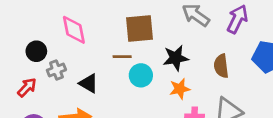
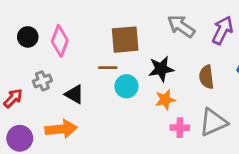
pink diamond: (74, 30) -> (60, 41), turned 32
black circle: (36, 51) -> (28, 37), moved

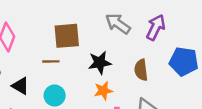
cyan circle: (126, 86) -> (55, 96), moved

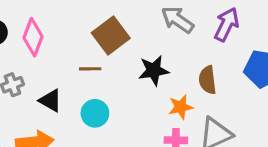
brown square: (67, 36) -> (111, 36), turned -32
orange star: (103, 91) -> (181, 107), moved

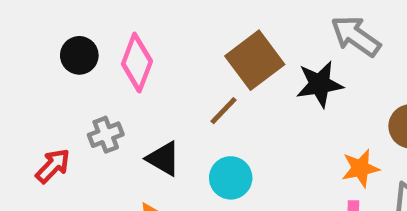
brown line: (90, 69) -> (223, 111), turned -45
black star: (154, 70) -> (320, 84), moved

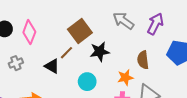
black star: (320, 84) -> (100, 52), moved
black triangle: (163, 159) -> (52, 66), moved
cyan circle: (231, 178) -> (87, 82), moved

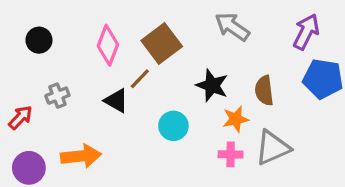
purple arrow: (155, 24) -> (306, 32), moved
pink diamond: (29, 32) -> (108, 45), moved
black star: (100, 52) -> (212, 86), moved, turned 30

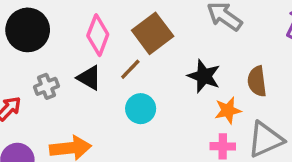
black circle: (39, 40) -> (28, 30), size x1.6
black triangle: (116, 101) -> (89, 78), moved
cyan circle: (173, 126) -> (141, 109), moved

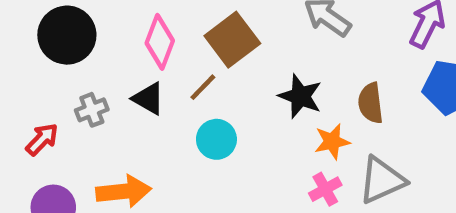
pink cross: (223, 146) -> (325, 189), turned -30

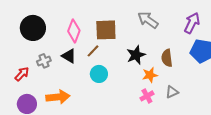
brown square: (232, 40) -> (106, 30), turned 35
black star: (300, 96) -> (136, 55), turned 30
gray triangle: (382, 180) -> (172, 92), size x0.6

